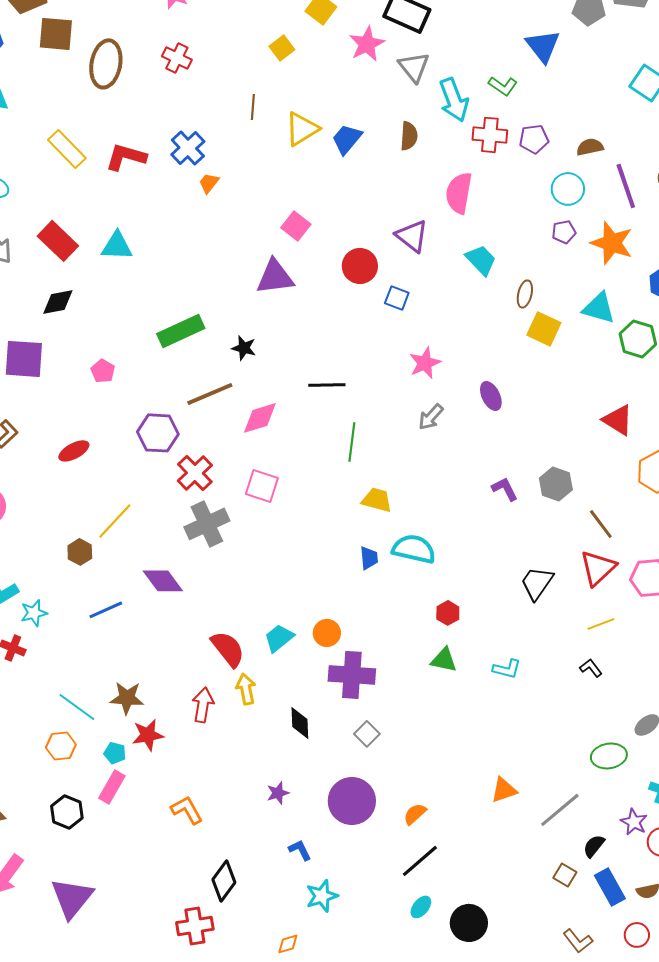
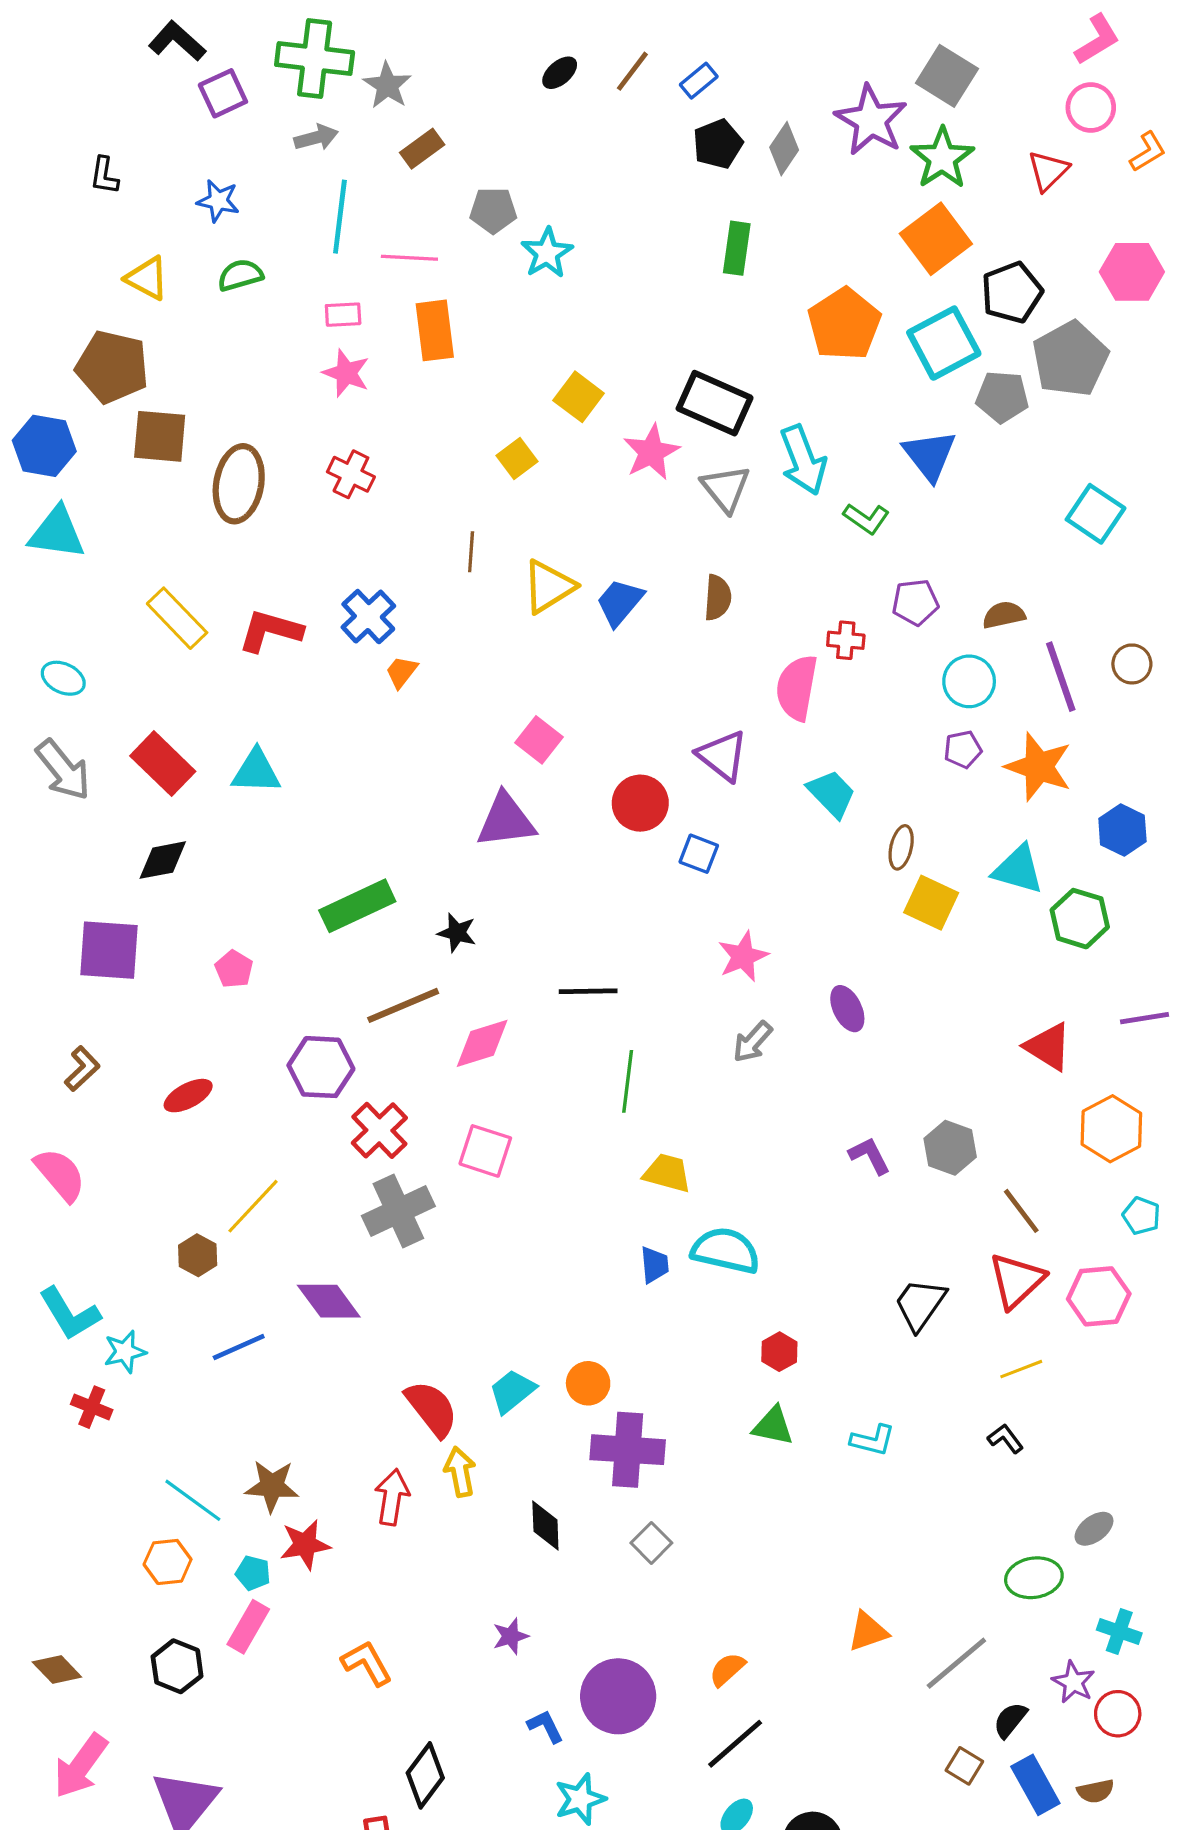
cyan arrow: (454, 100) -> (803, 460), moved
red cross: (490, 135) -> (846, 640), moved, size x0.7
purple circle: (352, 801) -> (618, 1696), moved

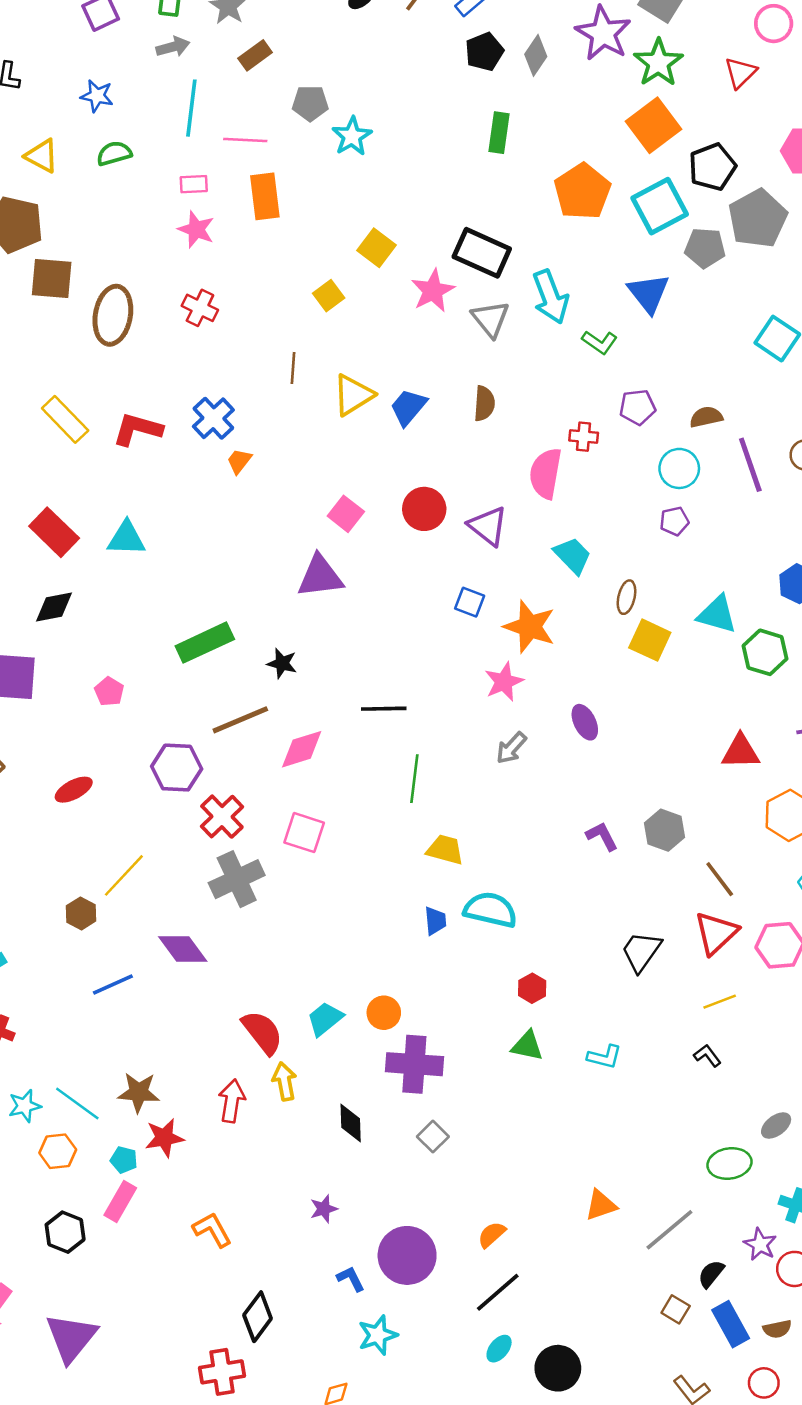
orange star: (1039, 767) -> (530, 627), moved
red circle: (640, 803) -> (424, 509), moved
red triangle: (1048, 1047) -> (740, 752), turned -33
cyan star: (125, 1352) -> (25, 1106), moved

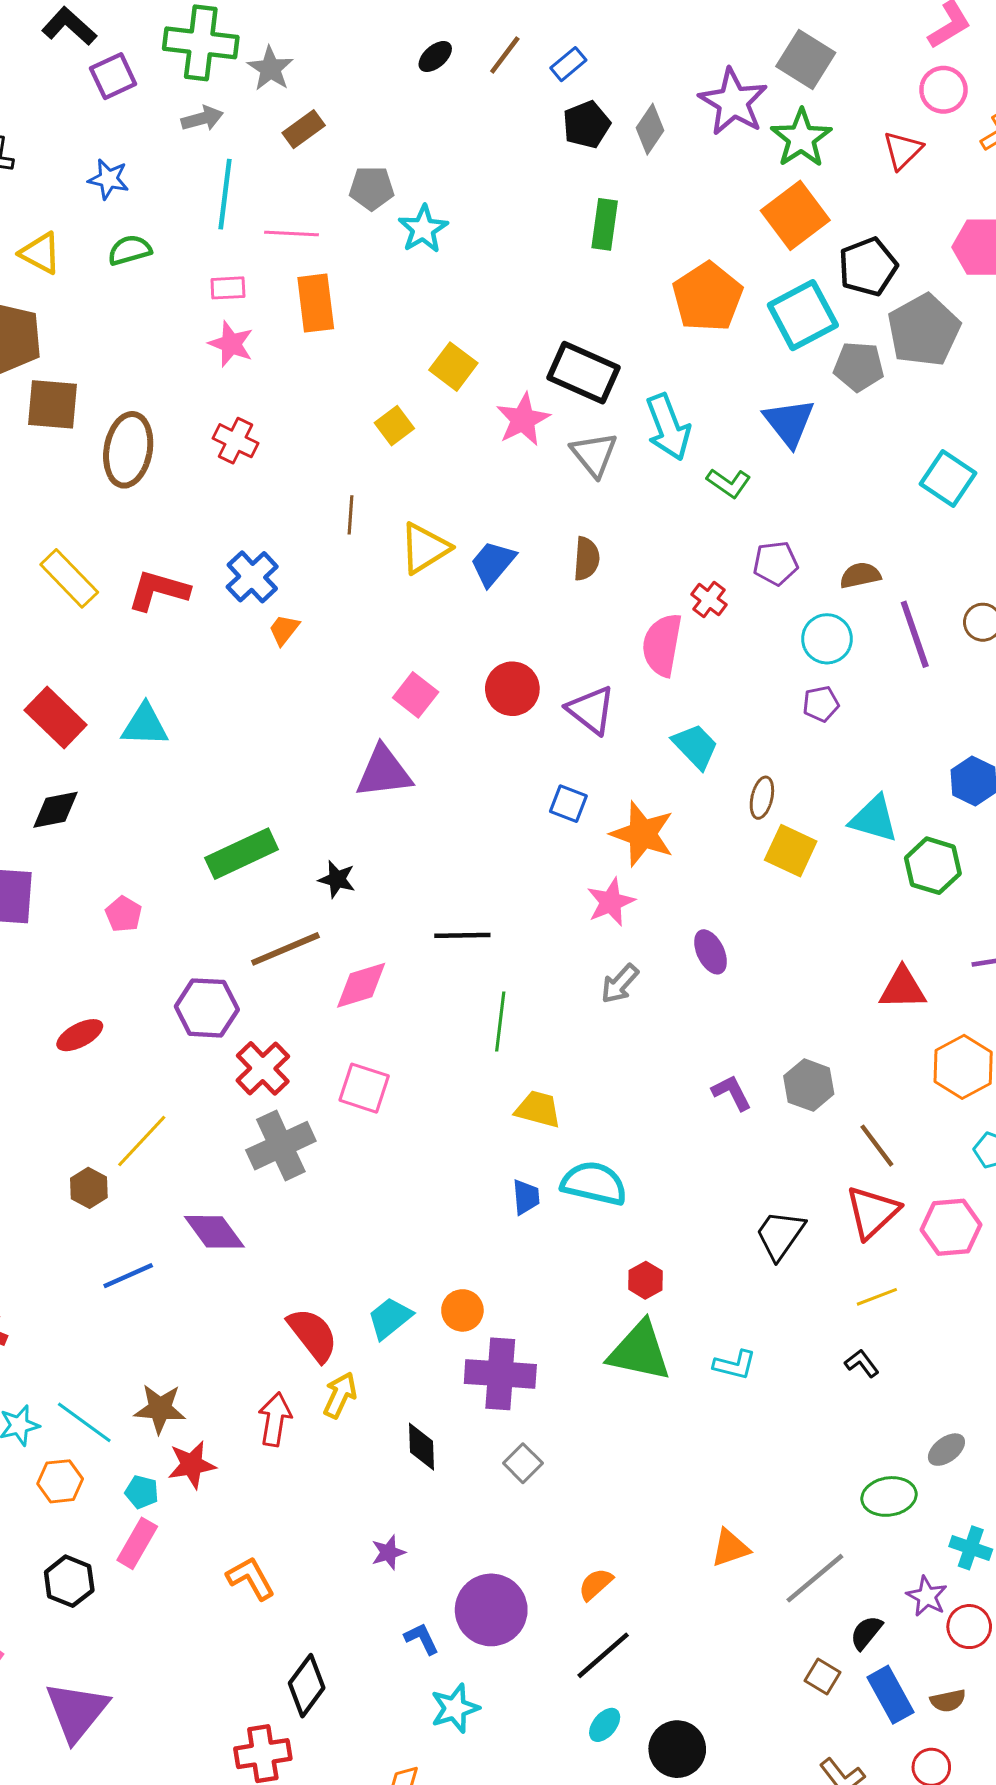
red cross: (584, 437) -> (709, 600), turned 32
green triangle: (527, 1046) -> (639, 1351), size x1.6
yellow arrow: (284, 1081) -> (340, 1395), turned 36

